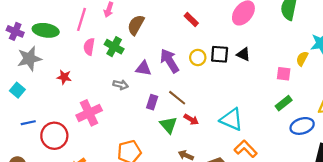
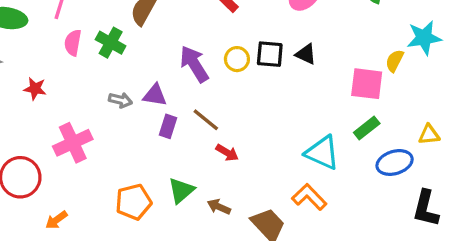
purple triangle: (143, 68) -> (155, 95), moved
pink square: (284, 74) -> (367, 84), size x1.5
cyan triangle: (231, 119) -> (322, 153), moved
green triangle: (168, 125) -> (181, 190), moved, turned 30

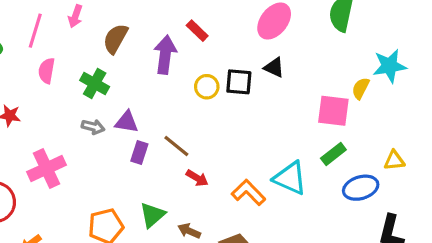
green cross: (111, 43) -> (95, 84), moved
black triangle: (306, 54) -> (274, 67), moved
purple arrow: (194, 64) -> (165, 55), moved, turned 39
orange L-shape: (309, 197) -> (248, 192), moved

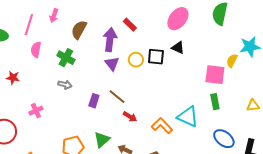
purple triangle: (127, 122) -> (112, 64), moved, turned 42
green rectangle: (333, 154) -> (215, 102), turned -63
pink cross: (47, 168) -> (36, 111), size x0.6
blue ellipse: (361, 188) -> (224, 139), moved, turned 55

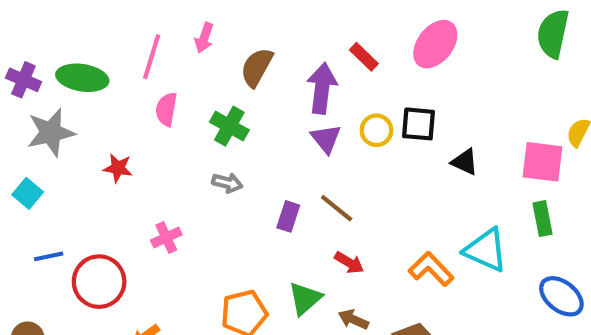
pink ellipse: (178, 19) -> (435, 44), moved
black triangle: (178, 48) -> (465, 162), moved
red arrow: (130, 117) -> (349, 263), moved

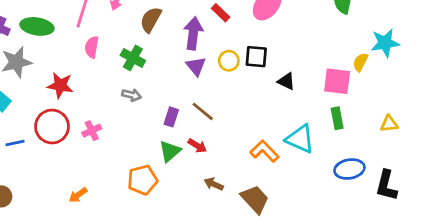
red star: (118, 168) -> (60, 85), size x1.4
red arrow: (349, 263) -> (197, 146), moved
red circle: (99, 282) -> (52, 127), moved
blue ellipse: (561, 296) -> (349, 169), turned -48
green triangle: (305, 298) -> (170, 151), moved

